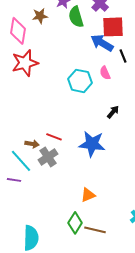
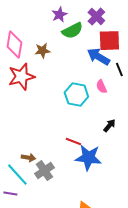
brown star: (40, 16) -> (42, 51), moved
green semicircle: (76, 17) -> (72, 31), turned -100
red line: (54, 137) -> (73, 142), moved

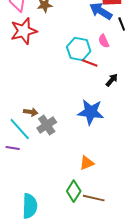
red line: (73, 142) -> (90, 63), moved

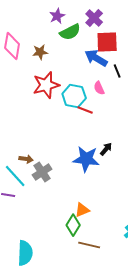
red star: (24, 31) -> (46, 85), moved
black arrow: (112, 80) -> (106, 149), moved
green diamond: (74, 191) -> (73, 225), moved

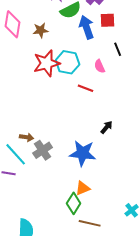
red square: (107, 42) -> (108, 20), size x0.7
blue arrow: (96, 58) -> (87, 27), moved, turned 40
cyan hexagon: (74, 96) -> (68, 62), moved
blue star: (86, 159) -> (83, 153), moved

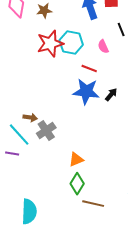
black arrow: (107, 127) -> (111, 95), moved
blue star: (83, 153) -> (86, 92), moved
orange triangle: (83, 188) -> (76, 160), moved

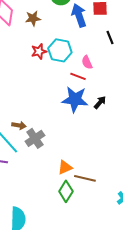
red star: (50, 44) -> (39, 51), size x0.6
pink semicircle: (103, 47) -> (87, 62), moved
brown line: (93, 204) -> (85, 178), moved

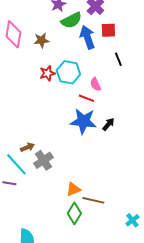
brown arrow: (19, 125) -> (27, 147), turned -32

